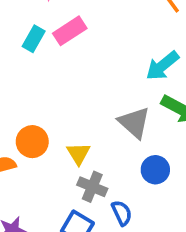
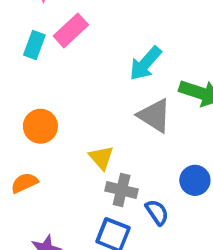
cyan arrow: (162, 66) -> (145, 63), moved
orange circle: (32, 142) -> (40, 126), moved
blue circle: (155, 170) -> (195, 180), moved

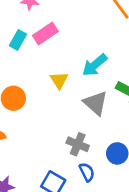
yellow triangle: (101, 158) -> (59, 80), moved
gray cross: (122, 190) -> (78, 144), moved

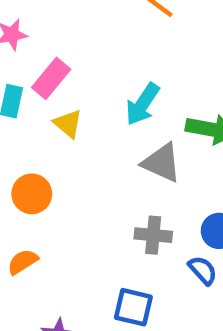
yellow triangle: (59, 80) -> (68, 124), moved
blue semicircle: (87, 172) -> (203, 270), moved

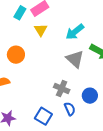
blue semicircle: (203, 270) -> (70, 109), moved

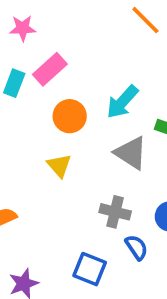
yellow triangle: (41, 30) -> (59, 166), moved
orange circle: (16, 55) -> (70, 116), moved

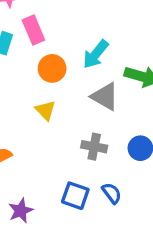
pink rectangle: (50, 69) -> (33, 30), turned -68
blue semicircle: (137, 247) -> (112, 193), moved

